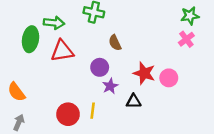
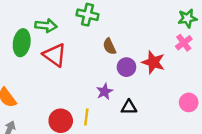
red triangle: (62, 51) -> (55, 55), turned 45
purple circle: (100, 67) -> (126, 67), moved
red star: (144, 73) -> (153, 62), moved
pink circle: (169, 78) -> (189, 102), moved

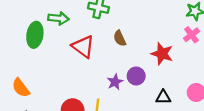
red triangle: (55, 55) -> (83, 47), moved
purple circle: (126, 67) -> (136, 76), moved
black triangle: (129, 107) -> (163, 97), moved

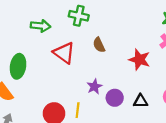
green ellipse: (35, 35) -> (18, 66), moved
purple circle: (136, 76) -> (115, 98), moved

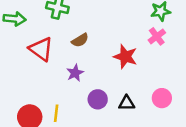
brown semicircle: (99, 45) -> (80, 40), turned -96
purple star: (94, 87) -> (75, 73), moved

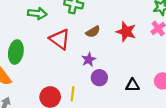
red star: (125, 57) -> (126, 32), moved
purple circle: (98, 99) -> (99, 78), moved

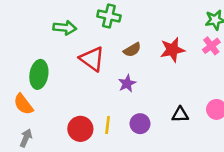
red star: (126, 32) -> (172, 50), turned -30
purple circle: (99, 78) -> (140, 124), moved

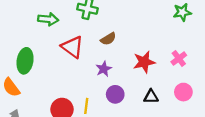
pink cross: (211, 46) -> (179, 58), moved
red star: (172, 50) -> (144, 62), moved
purple circle: (140, 124) -> (115, 94), moved

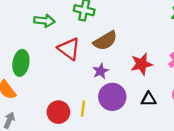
brown semicircle: (108, 39) -> (105, 41), size x1.5
purple circle: (115, 94) -> (112, 97), size x1.5

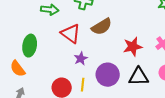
purple star: (101, 71) -> (81, 59), moved
black triangle: (149, 99) -> (139, 77), size x1.5

